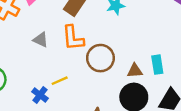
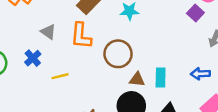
brown circle: (100, 58) -> (118, 54), moved
blue cross: (40, 95) -> (33, 58), moved

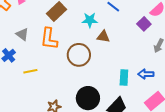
cyan rectangle: (161, 77) -> (124, 78), moved
brown triangle: (137, 79) -> (103, 37), moved

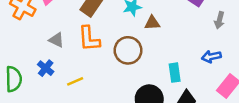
cyan rectangle: (124, 78) -> (175, 73), moved

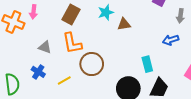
brown circle: (128, 50) -> (92, 64), moved
blue arrow: (211, 57) -> (171, 40), moved

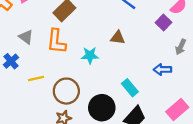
cyan star: (106, 12) -> (90, 55), moved
brown circle: (92, 64) -> (66, 91), moved
cyan rectangle: (147, 64) -> (130, 88), turned -42

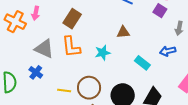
gray triangle: (26, 37) -> (44, 49), size x1.5
yellow line: (36, 79) -> (64, 90), moved, turned 32
cyan rectangle: (130, 88) -> (142, 63), moved

